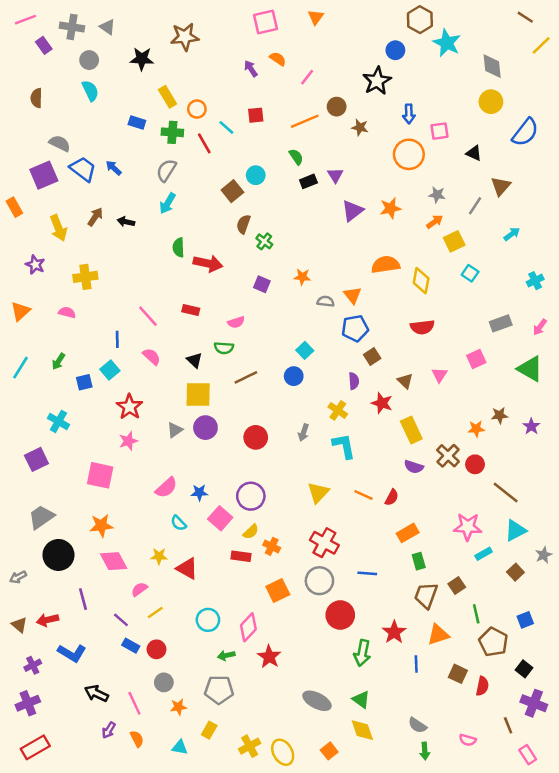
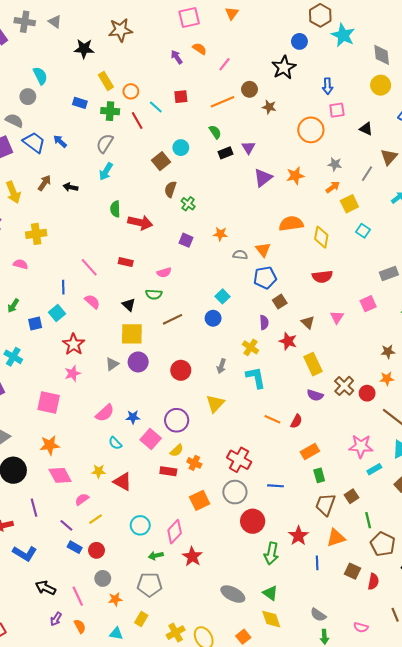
gray circle: (89, 60) -> (28, 97), moved
blue arrow: (409, 114) -> (328, 86), moved
orange star: (476, 429) -> (387, 379), moved
yellow triangle: (318, 492) -> (215, 404), moved

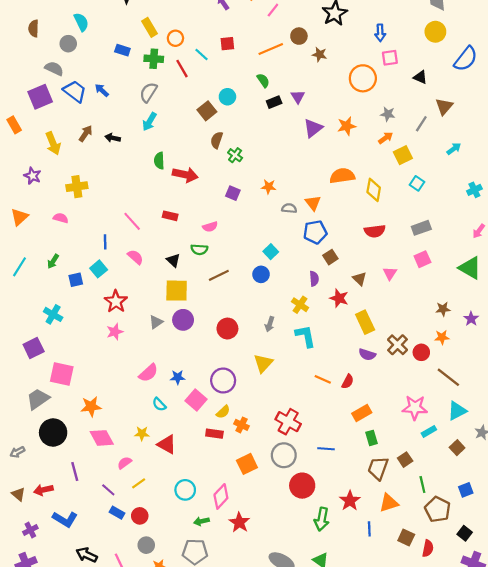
gray rectangle: (389, 274) -> (421, 228), moved
pink square: (49, 403) -> (62, 374), moved

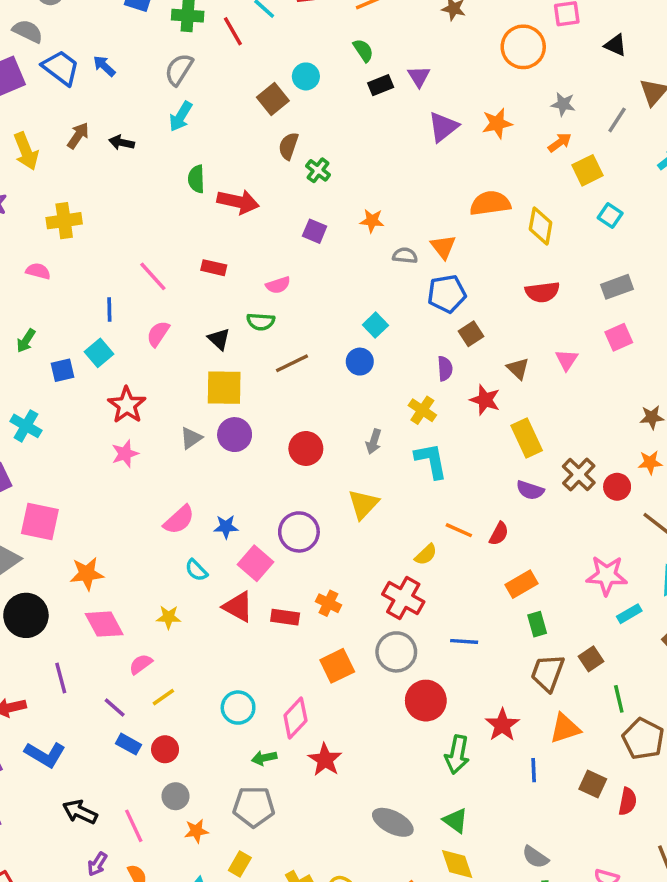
pink semicircle: (135, 257) -> (158, 334), turned -98
yellow semicircle: (223, 412) -> (426, 555), moved
red triangle: (167, 444) -> (238, 607), moved

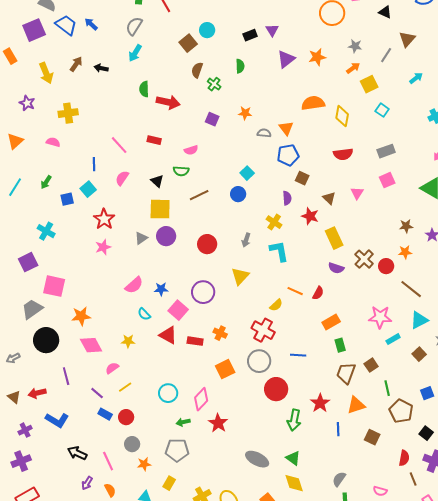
green semicircle: (363, 50) -> (240, 66), moved, turned 32
brown square: (471, 334) -> (302, 178), turned -32
red semicircle: (628, 801) -> (404, 458), moved
gray semicircle: (535, 857) -> (339, 479), turned 91

